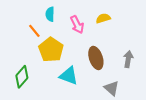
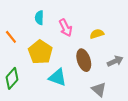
yellow semicircle: (103, 18) -> (97, 34), moved
orange line: (34, 31) -> (11, 37), moved
gray arrow: (128, 59) -> (115, 61), turned 56

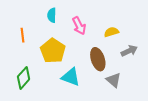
orange line: (11, 37) -> (23, 35), turned 32
gray arrow: (115, 61) -> (129, 51), moved
gray triangle: (99, 89) -> (113, 80), moved

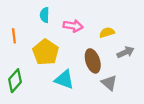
pink arrow: (79, 26) -> (73, 26), turned -54

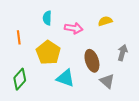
yellow semicircle: (107, 32) -> (105, 21), moved
gray arrow: (126, 52) -> (122, 53), turned -49

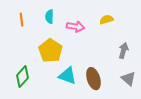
orange line: (19, 37) -> (21, 20), moved
brown ellipse: (92, 61) -> (93, 79), moved
gray triangle: (107, 81) -> (128, 79), moved

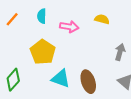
orange line: (21, 20) -> (12, 19), turned 48
yellow semicircle: (106, 20) -> (102, 19), turned 32

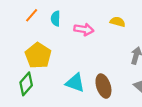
orange line: (12, 19) -> (32, 15), moved
yellow pentagon: (43, 52) -> (38, 56), moved

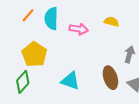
cyan semicircle: (56, 19) -> (51, 18), size x1.5
brown ellipse: (103, 86) -> (110, 78), moved

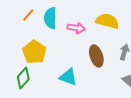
yellow semicircle: (111, 22) -> (107, 21), size x1.6
brown ellipse: (110, 78) -> (96, 56), moved

